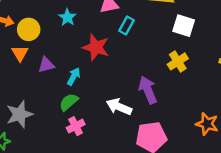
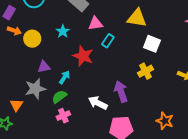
orange triangle: (20, 53) -> (16, 105), moved
gray star: (19, 114) -> (35, 89), moved

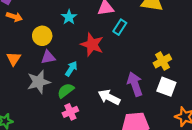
yellow circle: (32, 39) -> (42, 36), moved
white square: (152, 44) -> (166, 87), moved
orange triangle: (16, 105) -> (14, 59), moved

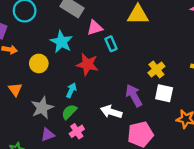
cyan star: (69, 17) -> (61, 42), size x1.5
cyan rectangle: (120, 27) -> (111, 44), turned -48
purple triangle: (48, 57) -> (48, 135), moved

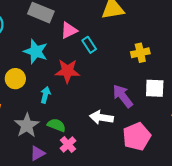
yellow cross: (156, 70) -> (140, 53), moved, turned 35
cyan arrow: (71, 90) -> (45, 95), moved
green semicircle: (69, 112) -> (56, 125), turned 77

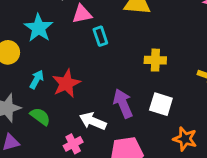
red star: (67, 71) -> (66, 83), moved, turned 30
pink cross: (68, 145) -> (73, 144), moved

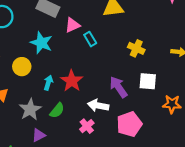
yellow cross: (155, 60) -> (136, 48), turned 35
green semicircle: (40, 116) -> (57, 110), turned 105

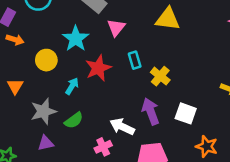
pink triangle: (72, 25) -> (116, 27), turned -42
cyan rectangle: (90, 39) -> (135, 60), moved
yellow cross: (136, 48) -> (160, 76), moved
red star: (72, 81) -> (98, 68), moved

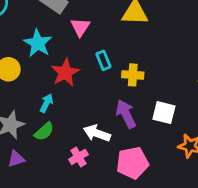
yellow cross: (160, 76) -> (133, 75), turned -30
cyan arrow: (72, 86) -> (46, 103), moved

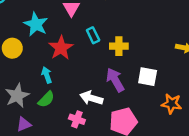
cyan arrow: (46, 103) -> (47, 75), turned -42
pink cross: (78, 157) -> (77, 119), turned -35

